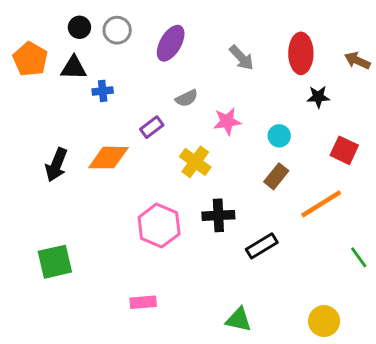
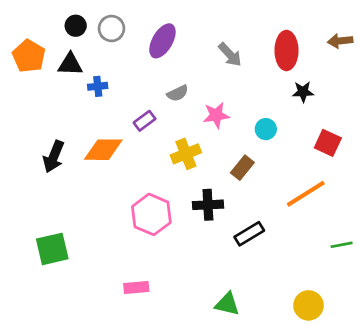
brown arrow: (357, 61) -> (340, 41), moved, turned -30
yellow cross: (195, 162) -> (186, 154), turned 32
brown rectangle: (276, 176) -> (242, 168), moved
green line: (359, 257) -> (342, 245), turned -65

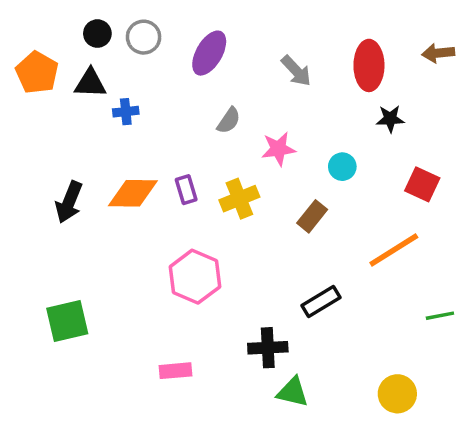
gray semicircle: (178, 93) -> (229, 120), turned -30
purple rectangle: (145, 121) -> (186, 190), moved, turned -70
black cross: (208, 205) -> (268, 348), moved

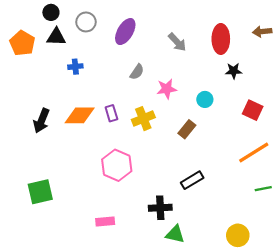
black circle: (97, 34) -> (51, 12), moved
black triangle: (90, 83) -> (56, 37), moved
orange line: (394, 250) -> (254, 153), moved

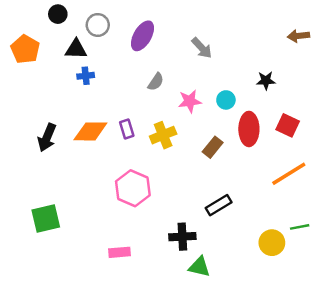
black triangle: (56, 37) -> (76, 49), moved
red ellipse: (221, 39) -> (249, 129), moved
cyan circle: (205, 99) -> (226, 100), moved
green line: (263, 189) -> (300, 227), moved
yellow circle: (238, 235) -> (272, 243), moved

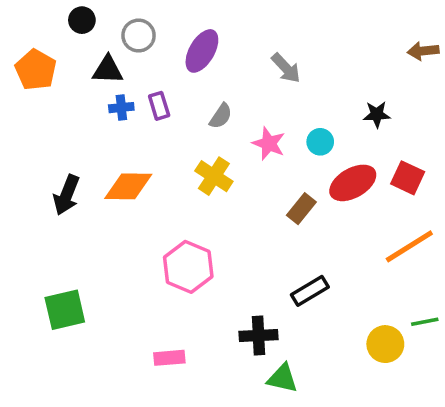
pink star: (190, 101) -> (269, 144), turned 30
purple rectangle: (127, 129) -> (159, 106), moved
red ellipse: (249, 129) -> (353, 183), turned 60
yellow cross: (163, 135) -> (214, 176), moved, turned -35

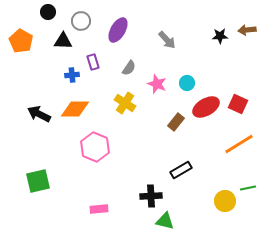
blue cross: (121, 108) -> (72, 75), moved
black star: (377, 114) -> (220, 36), moved
black arrow: (67, 195) -> (39, 114), turned 95
pink hexagon: (188, 267) -> (95, 147), moved

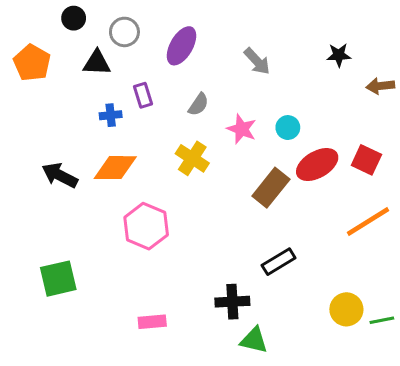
brown arrow: (247, 30) -> (380, 86), moved
brown rectangle: (176, 122) -> (271, 188), size x1.4
green line: (248, 188) -> (382, 320), moved

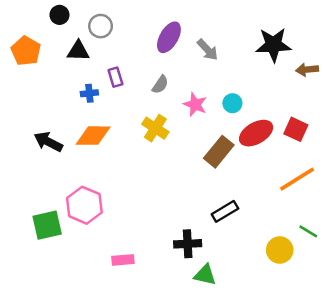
purple ellipse: (182, 46) -> (169, 37), moved
black star: (339, 55) -> (273, 45), size x1.8
pink hexagon: (146, 226) -> (84, 205), moved
green line: (382, 320) -> (308, 231), moved, turned 42

